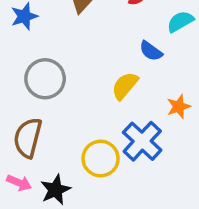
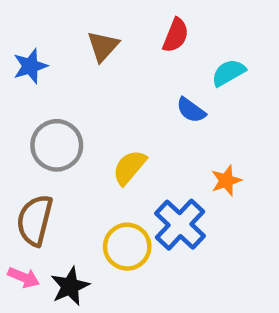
yellow semicircle: (125, 86) -> (129, 167), moved

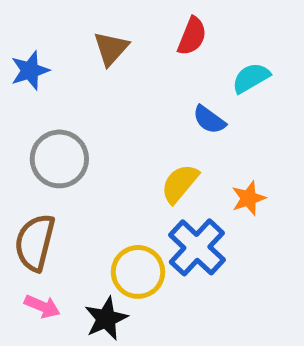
yellow semicircle: (129, 167) -> (180, 184), moved
pink arrow: (24, 277) -> (42, 306), moved
black star: (70, 286) -> (106, 319), moved

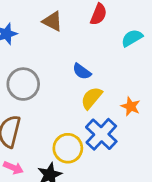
brown triangle: (111, 48) -> (52, 21), turned -45
blue semicircle: (209, 120) -> (82, 71), moved
orange star: (249, 198) -> (131, 106), turned -30

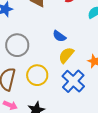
yellow circle: (68, 148) -> (37, 75), moved

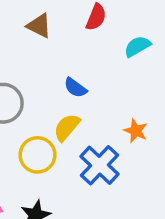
yellow semicircle: (66, 55) -> (67, 127), moved

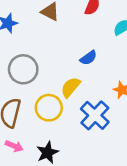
blue semicircle: (75, 88) -> (88, 58), moved, turned -72

